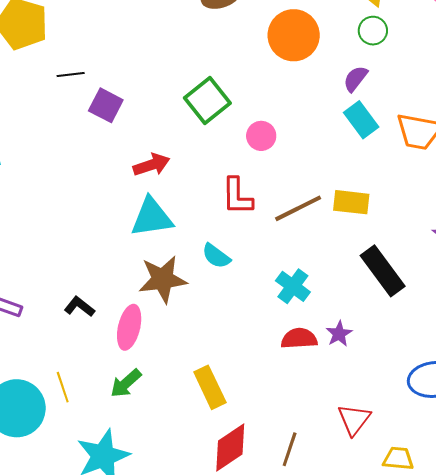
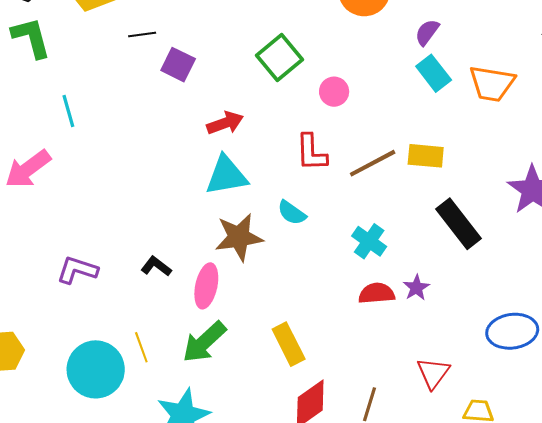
green arrow: (126, 383) -> (204, 342), size x1.4

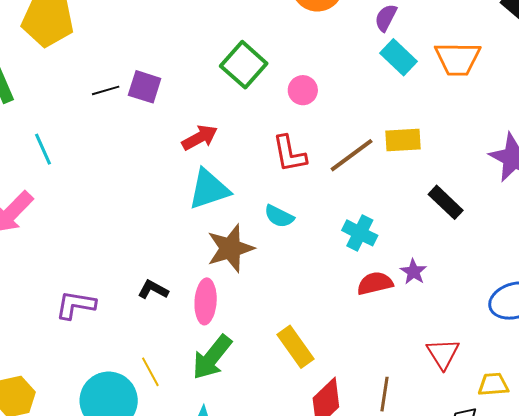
black line: (142, 35) -> (106, 90), moved
black rectangle: (459, 224) -> (446, 202), size x0.7

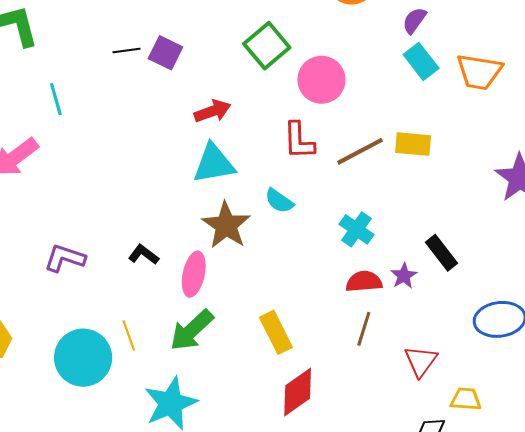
pink circle: (303, 90) -> (321, 80), size x1.6
black rectangle: (446, 202) -> (442, 253), moved
brown star: (230, 248) -> (226, 225), turned -30
brown line: (385, 394) -> (364, 329), moved

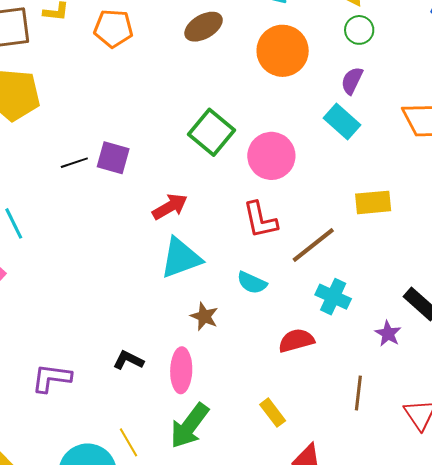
cyan rectangle: (421, 61) -> (342, 122), moved
brown line: (360, 151) -> (313, 245), moved
brown star: (226, 225) -> (204, 316), size x0.6
red semicircle: (364, 282) -> (296, 341), moved
yellow rectangle: (276, 332) -> (273, 413), size x0.7

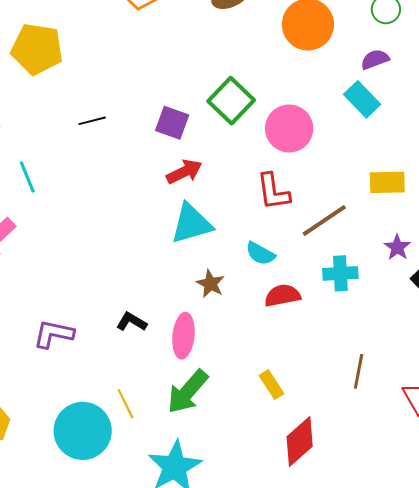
purple semicircle: (352, 81) -> (375, 59), turned 40
purple square: (113, 158) -> (172, 123), moved
cyan cross: (333, 297) -> (340, 273), turned -32
purple star: (388, 334) -> (397, 247), moved
red semicircle: (296, 341) -> (282, 296), moved

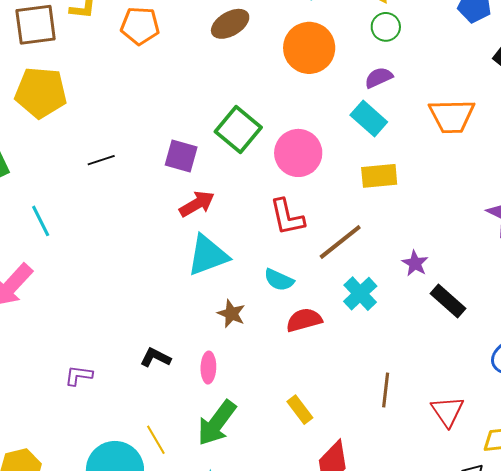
yellow rectangle: (387, 182) -> (379, 176), moved
cyan cross: (340, 273) -> (360, 294), turned -36
purple L-shape: (53, 334) -> (79, 375), size x0.7
pink ellipse: (183, 336) -> (208, 368), size x0.7

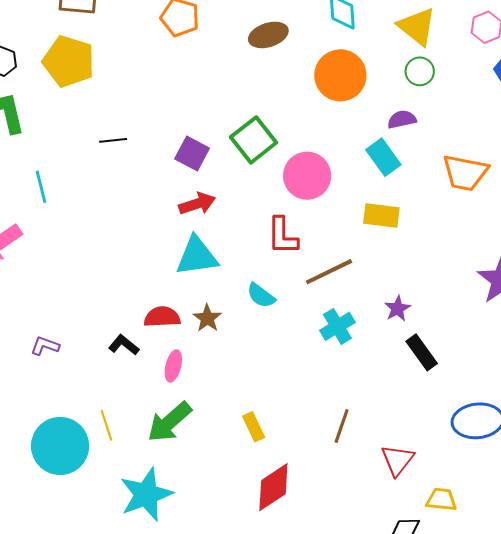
red semicircle: (304, 320) -> (162, 317), moved

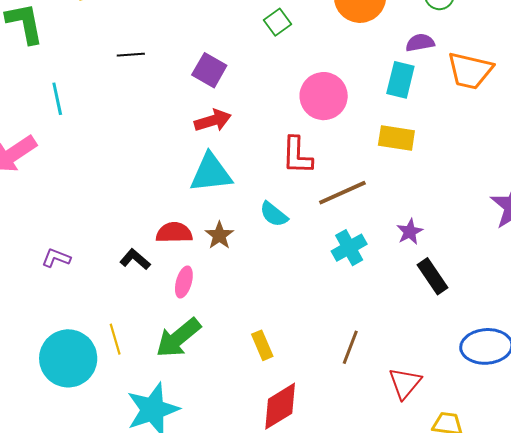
green square: (254, 140) -> (277, 22), moved, size x0.6
cyan rectangle: (383, 157) -> (400, 80), turned 48
orange trapezoid: (465, 173) -> (470, 71), moved

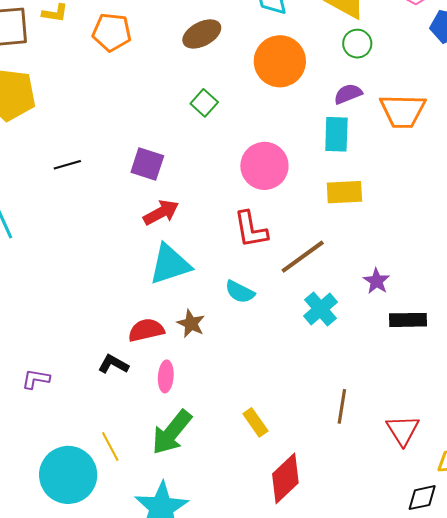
black rectangle: (432, 276) -> (408, 320), turned -45

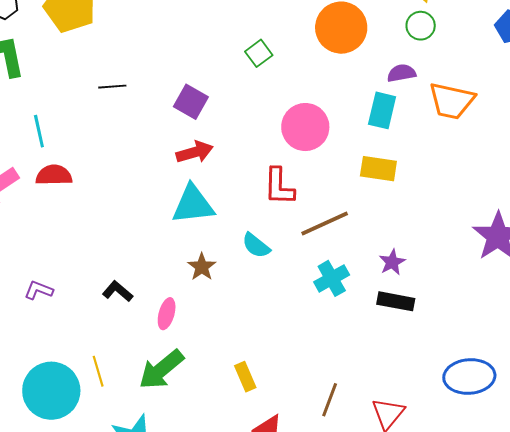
black rectangle: (408, 320) -> (396, 301), moved
red semicircle: (146, 330) -> (54, 175), moved
brown line: (342, 406) -> (330, 400), moved

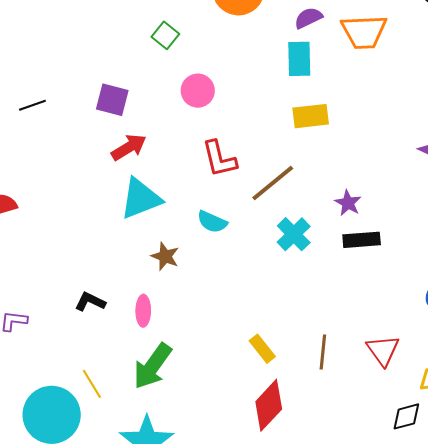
pink circle: (305, 127) -> (198, 91), moved, size x0.7
yellow rectangle: (245, 377) -> (262, 349), moved

